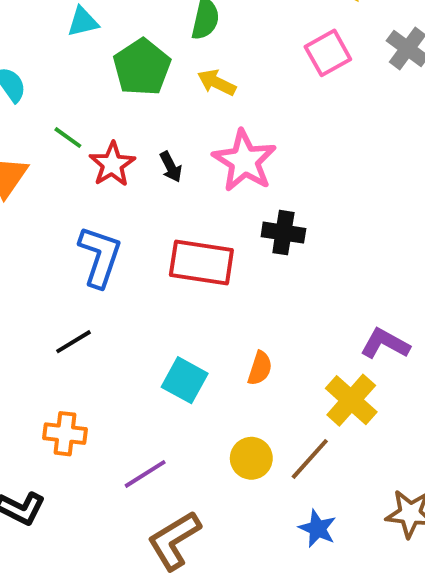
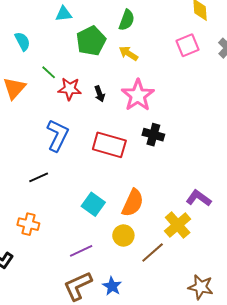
red star: (112, 164) -> (70, 89), turned 30
orange semicircle: (260, 368) -> (133, 203), size x1.6
yellow circle: (251, 458) -> (123, 235), moved
purple line: (145, 474) -> (81, 251), moved
blue star: (318, 529) -> (112, 286), moved

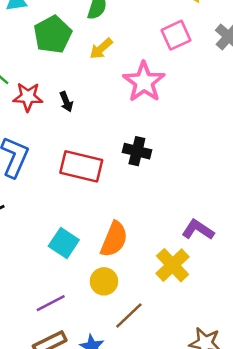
yellow arrow: (128, 53) -> (101, 49), turned -72
pink star: (138, 95) -> (144, 82), moved
brown line: (153, 253) -> (129, 315), moved

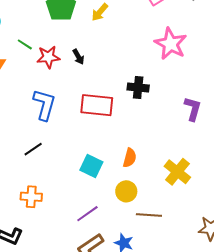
pink star: (144, 82) -> (171, 44), moved
purple L-shape: (198, 230) -> (193, 109), moved, turned 80
orange semicircle: (114, 239) -> (130, 158), size x0.7
brown line: (129, 315) -> (149, 215), turned 55

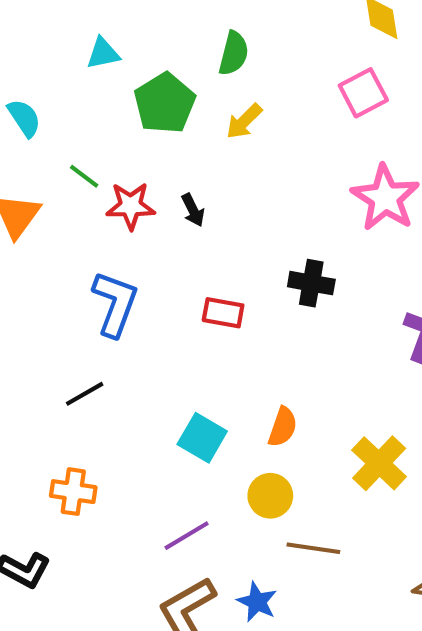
red rectangle: (97, 105) -> (223, 313), size x0.6

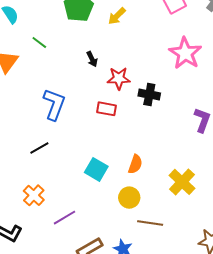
red star: (131, 206) -> (119, 78), moved
orange cross: (73, 492) -> (34, 195), turned 35
purple line: (187, 536) -> (65, 218), moved

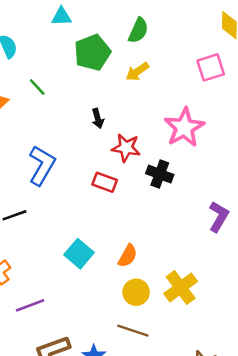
pink star: (185, 53) -> (184, 127), moved
yellow circle: (129, 198) -> (136, 292), moved

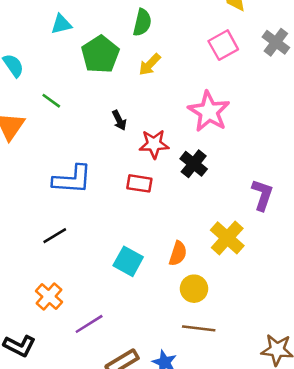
blue L-shape: (42, 165) -> (72, 179), turned 75
black cross: (160, 174) -> (194, 164), turned 30
yellow cross: (181, 287) -> (227, 238), moved

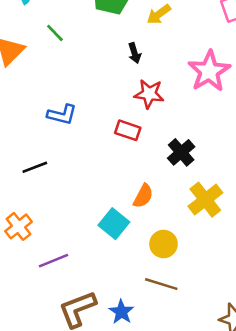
black arrow: (119, 120) -> (135, 53), moved
black cross: (194, 164) -> (181, 152), moved
blue L-shape: (72, 179) -> (62, 115), size x0.7
orange semicircle: (178, 253) -> (143, 196), moved
cyan square: (128, 261) -> (114, 224), moved

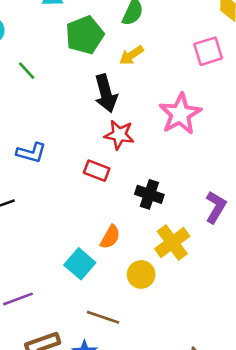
black arrow: (135, 53) -> (106, 93), size x1.8
black cross: (181, 152) -> (149, 194), turned -32
yellow circle: (164, 244) -> (141, 274), moved
brown line: (161, 284) -> (103, 317), moved

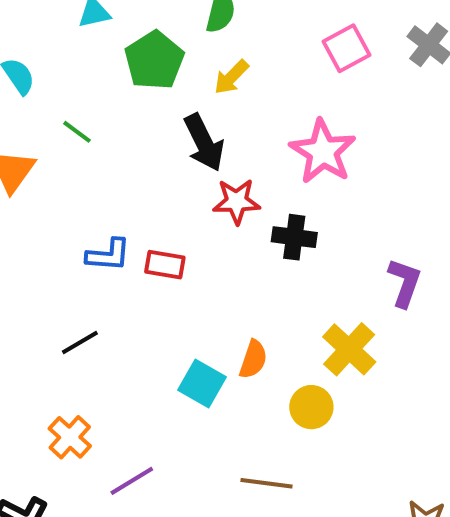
red rectangle: (97, 171) -> (165, 265), moved
black cross: (149, 194) -> (294, 237), moved
cyan square: (80, 264) -> (202, 384), moved

